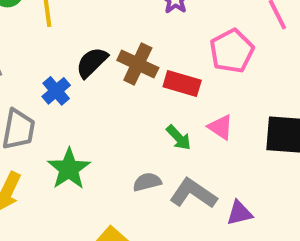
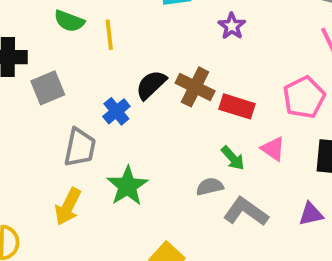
pink pentagon: (232, 51) -> (304, 97), moved
gray semicircle: (147, 182) -> (210, 187), moved
purple triangle: (239, 213) -> (311, 214), moved

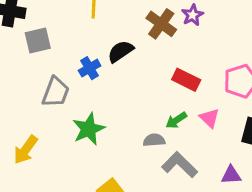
brown cross: (195, 87) -> (161, 24), moved
green arrow: (233, 158) -> (176, 120), turned 90
yellow arrow: (68, 207) -> (26, 150), moved

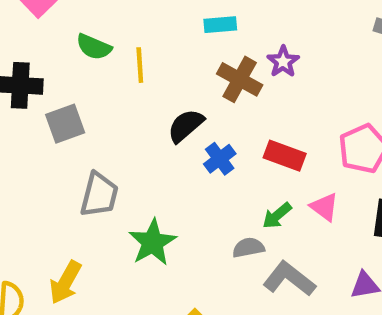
blue cross: (90, 68) -> (220, 159), moved

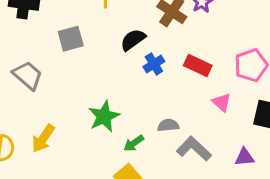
gray square: (65, 124) -> (71, 39), moved
gray trapezoid: (99, 195) -> (28, 75), moved, turned -68
green arrow: (277, 216) -> (134, 143), moved

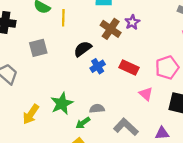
gray semicircle: (168, 125) -> (97, 109), moved
yellow arrow: (43, 138) -> (31, 114), moved

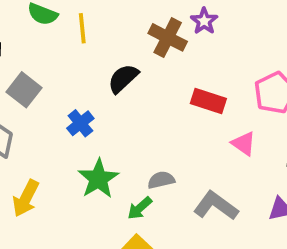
gray square: (38, 48) -> (24, 90), moved, turned -30
blue cross: (98, 66) -> (80, 123), moved
yellow arrow: (31, 114) -> (26, 198), moved

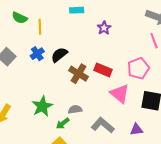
brown cross: (168, 37) -> (79, 74), moved
blue cross: (80, 123) -> (37, 54), moved
pink triangle: (244, 144) -> (120, 94), size x1.5

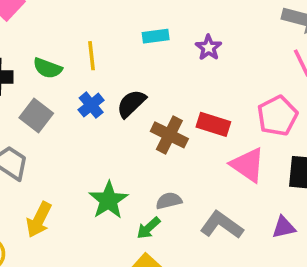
cyan rectangle: (77, 10) -> (156, 36), moved
green semicircle: (20, 18) -> (48, 68), moved

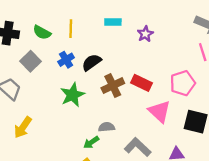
brown cross: (169, 135) -> (113, 86), turned 30
green star: (109, 200) -> (73, 95), moved

